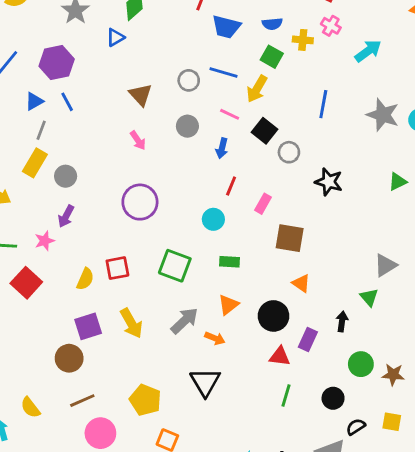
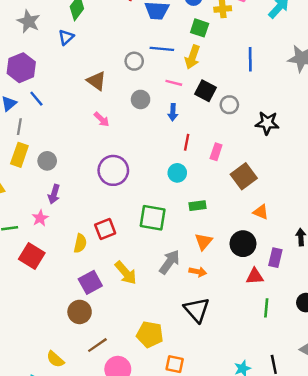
brown square: (290, 238) -> (244, 176), turned -35

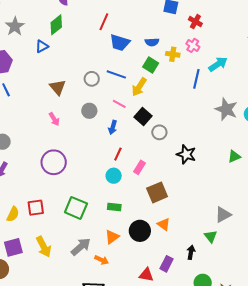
blue line: (250, 59) -> (196, 79), moved
cyan circle: (177, 173) -> (114, 176), moved
black circle: (243, 244) -> (140, 231), moved

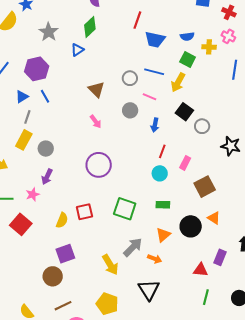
pink line: (119, 104) -> (150, 97), moved
yellow arrow: (44, 247) -> (110, 265), moved

